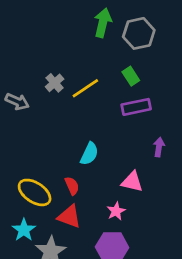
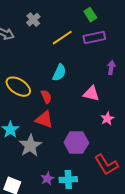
yellow line: (85, 88) -> (62, 38), moved
yellow ellipse: (35, 192) -> (18, 87), moved
pink star: (116, 211) -> (107, 119), moved

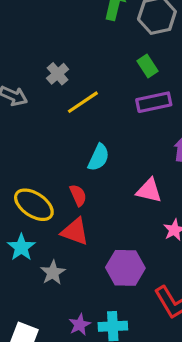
yellow line: (62, 38) -> (83, 102), moved
yellow ellipse: (18, 87) -> (34, 205), moved
gray star: (30, 146) -> (53, 273), size x0.7

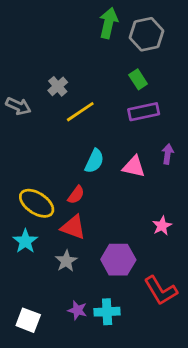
pink triangle: (149, 191) -> (134, 167), moved
red semicircle: (78, 195) -> (76, 195), turned 60
gray star: (53, 273) -> (66, 261), moved
purple star: (80, 325) -> (77, 310), turned -30

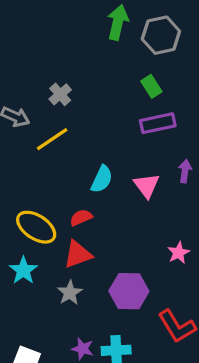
yellow line: (80, 112) -> (52, 139), moved
pink triangle: (134, 167) -> (147, 186), turned 40
red semicircle: (76, 195) -> (81, 218), turned -150
red triangle: (73, 227) -> (78, 254), turned -40

